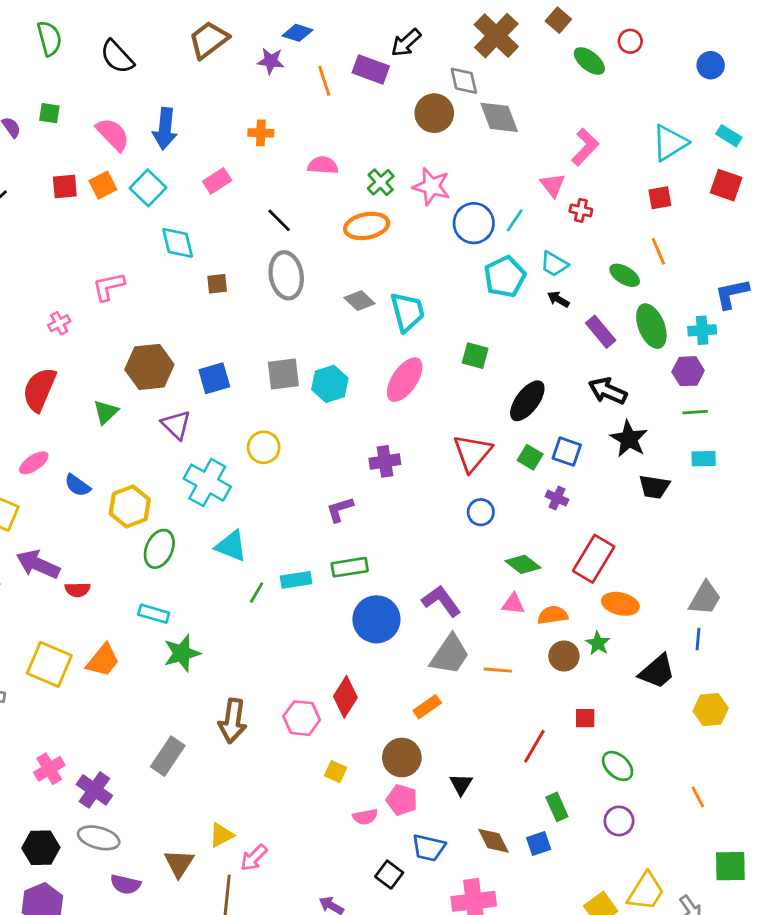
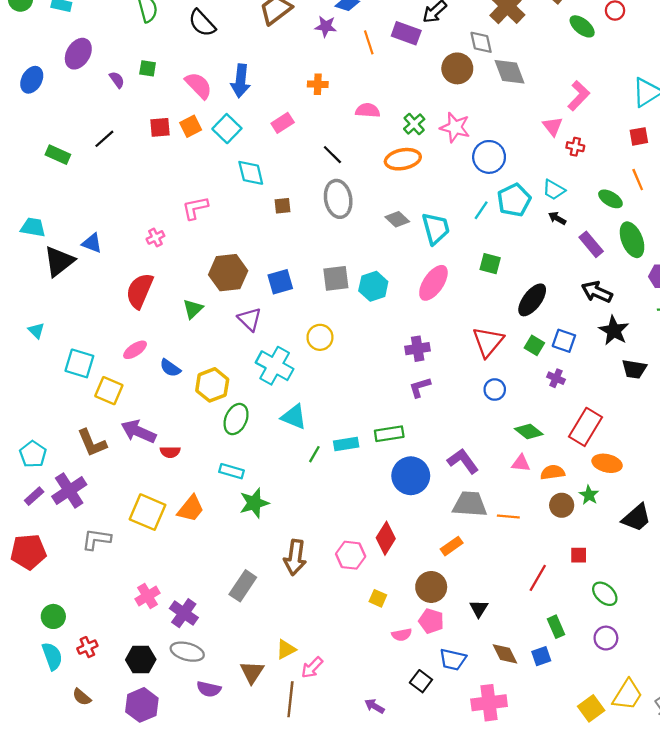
cyan line: (515, 220) -> (481, 210), moved
purple L-shape: (340, 509) -> (420, 387), moved
gray trapezoid: (450, 655) -> (470, 504), turned -120

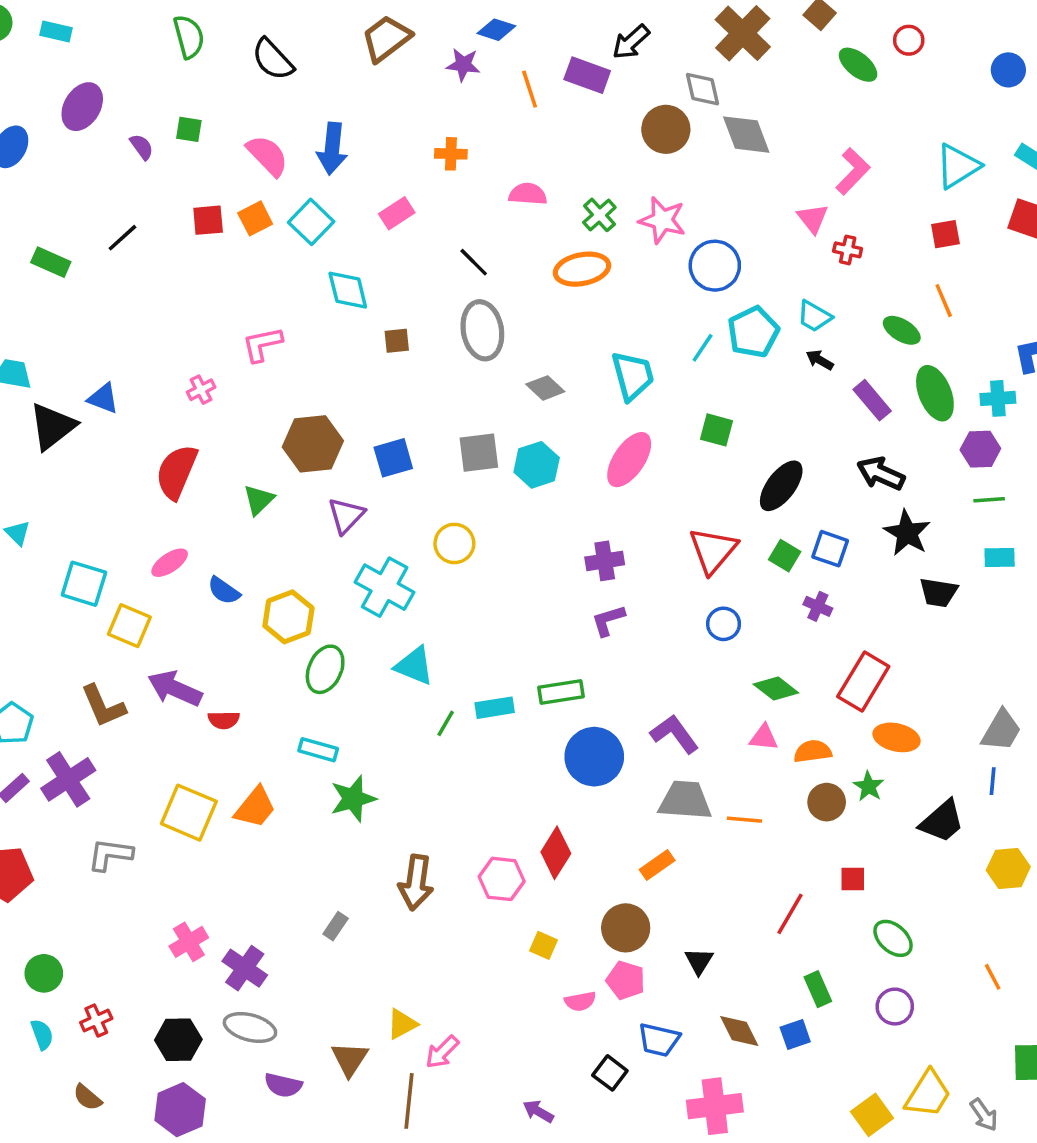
gray diamond: (397, 219) -> (545, 388), moved
purple triangle: (250, 319) -> (346, 516), turned 30
gray rectangle: (243, 586) -> (336, 926), size x0.6
cyan semicircle: (52, 656) -> (42, 1034), size x0.7

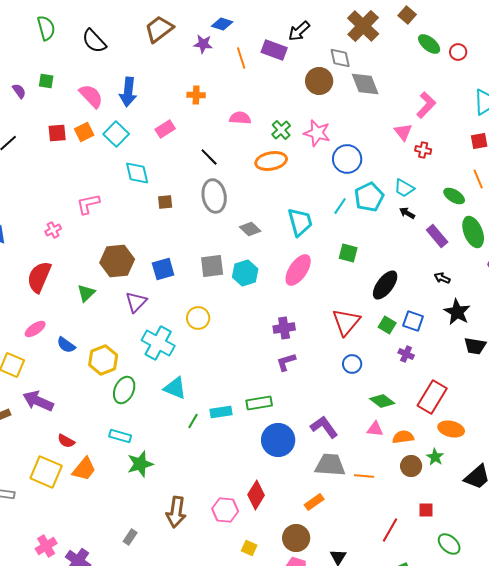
red circle: (909, 40) -> (458, 52), moved
black arrow: (881, 474) -> (442, 278), size x0.6
red semicircle: (224, 720) -> (66, 441), moved, turned 30

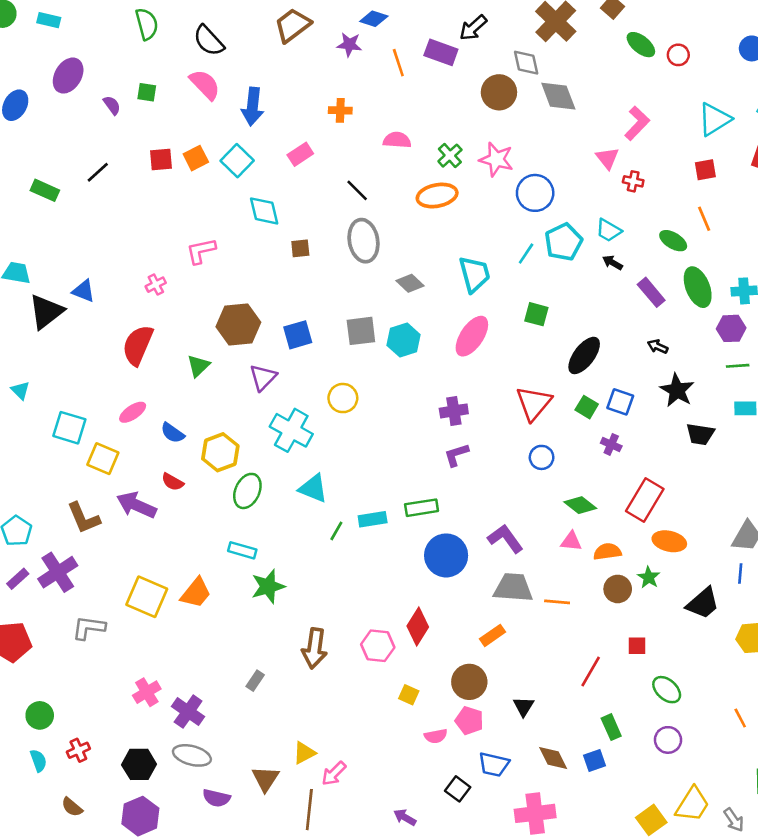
pink semicircle: (91, 96) -> (205, 85), moved
red semicircle: (66, 441) -> (173, 482), moved

